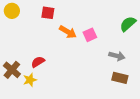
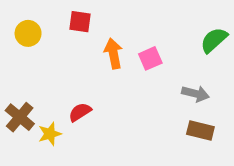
yellow circle: (12, 11) -> (28, 33), moved
orange arrow: (68, 32) -> (113, 53), turned -132
red semicircle: (38, 62) -> (80, 112), moved

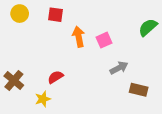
yellow circle: (28, 33) -> (20, 14), moved
gray arrow: (195, 94) -> (119, 68), moved, turned -42
yellow star: (50, 134) -> (43, 99), moved

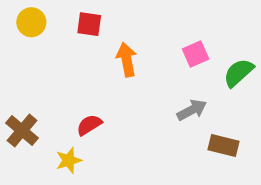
green semicircle: (148, 27) -> (238, 73), moved
pink square: (104, 40) -> (196, 54), moved

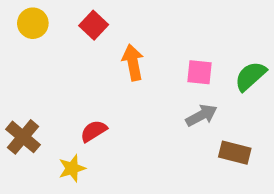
red square: (89, 24) -> (94, 25), turned 35
pink square: (196, 54) -> (199, 72), moved, turned 30

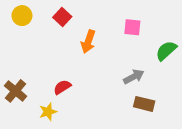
orange arrow: (133, 62) -> (88, 42), turned -150
pink square: (199, 72) -> (132, 27), moved
brown rectangle: (235, 153) -> (144, 104), moved

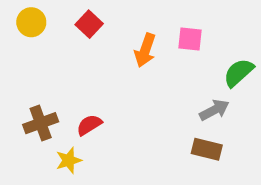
orange arrow: (88, 42) -> (145, 50), moved
gray arrow: (134, 77) -> (214, 110), moved
brown cross: (15, 91) -> (41, 123), moved, turned 30

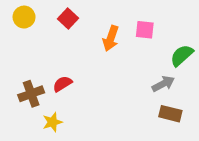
red semicircle: (89, 125) -> (62, 84), moved
brown rectangle: (207, 149) -> (170, 114), moved

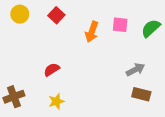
green semicircle: (182, 55) -> (151, 28), moved
brown cross: (31, 94) -> (14, 97), moved
yellow star: (52, 122) -> (56, 101), moved

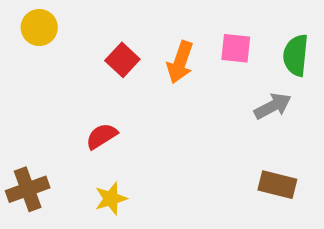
red square: (56, 15) -> (122, 60), moved
green semicircle: (151, 28) -> (296, 55), turned -42
gray arrow: (135, 70) -> (273, 106), moved

